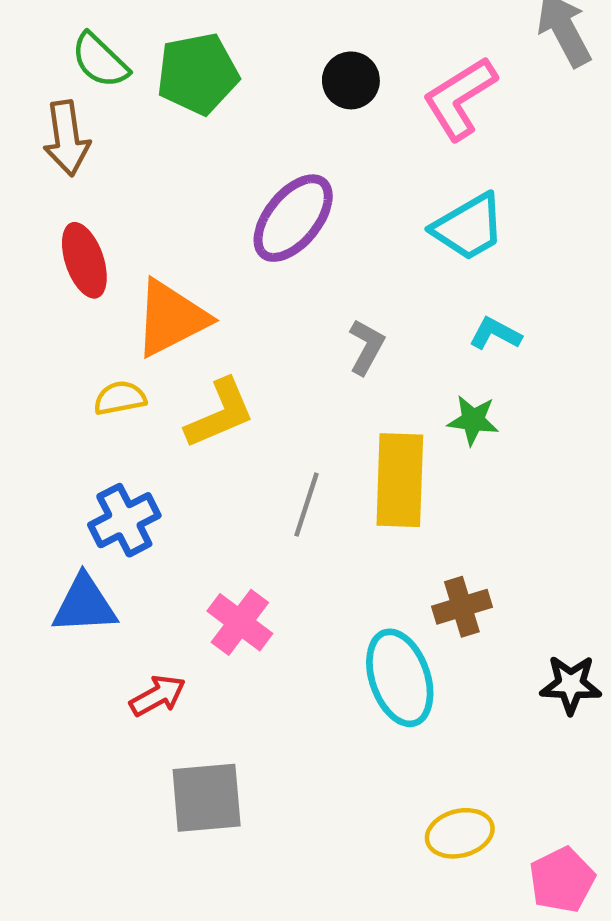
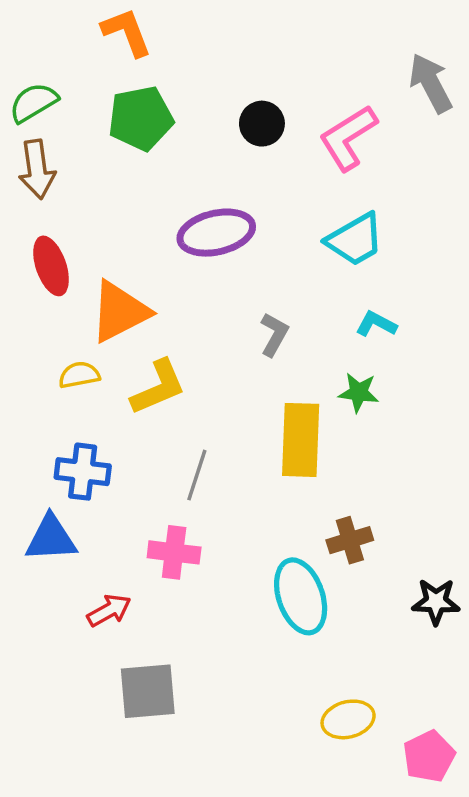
green semicircle: (100, 60) -> (33, 102), moved, turned 105
purple ellipse: (293, 218) -> (216, 233), turned 38
gray line: (306, 505) -> (197, 475), moved
blue cross: (124, 520) -> (83, 472), turned 34
pink cross: (240, 622) -> (174, 552), turned -30

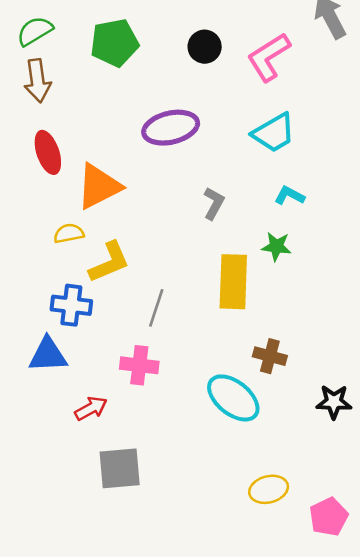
yellow L-shape: (158, 387) -> (109, 262), moved
brown cross: (350, 540) -> (270, 356), turned 32
cyan ellipse: (301, 596) -> (233, 398), turned -32

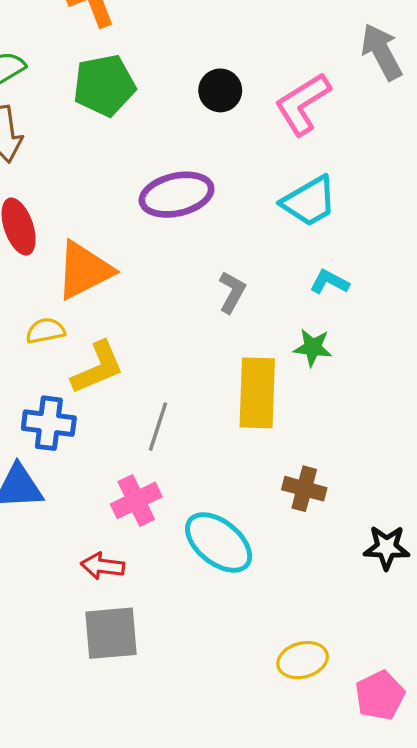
pink cross: (139, 365) -> (136, 500), turned -33
cyan ellipse: (233, 398) -> (219, 542), moved
red arrow: (91, 408) -> (103, 566), moved, turned -144

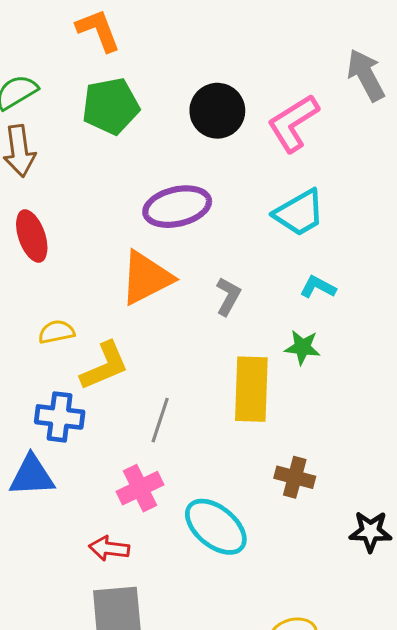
black circle: (220, 90) -> (217, 111), size x1.4
orange triangle: (84, 270) -> (146, 278), moved

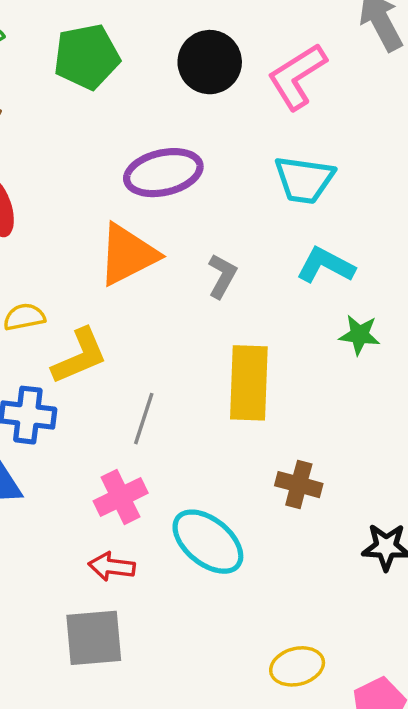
cyan trapezoid: (299, 213) -> (304, 180), turned 38
cyan L-shape: (318, 287) -> (326, 265), size x1.4
green star: (302, 347) -> (359, 335), moved
red arrow: (109, 548) -> (112, 567), moved

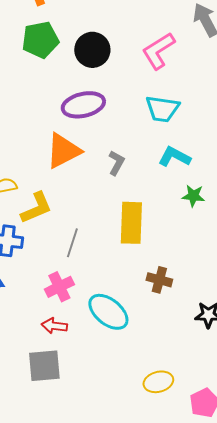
black circle: (210, 62) -> (92, 50), moved

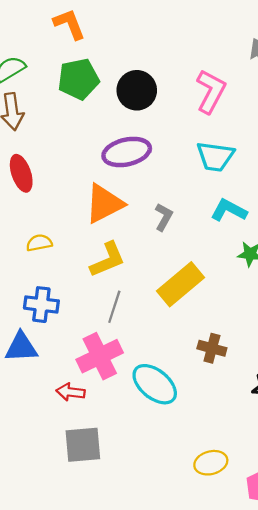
pink L-shape: (158, 51) -> (211, 91), turned 150
yellow L-shape: (36, 208) -> (108, 260), moved
yellow rectangle: (131, 223) -> (181, 284), turned 48
pink cross: (59, 287) -> (100, 356), size x1.4
red arrow: (54, 326) -> (71, 392), moved

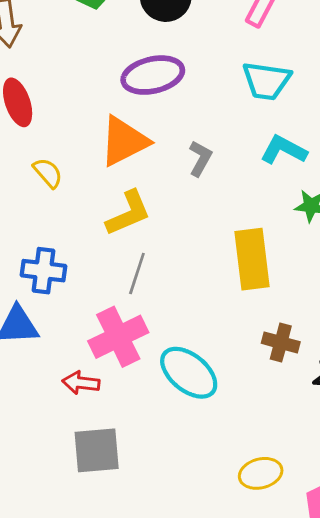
yellow semicircle: (39, 243) -> (48, 173), moved, turned 60
yellow rectangle: (181, 284) -> (252, 259), moved, turned -57
brown cross: (212, 348) -> (281, 343), moved

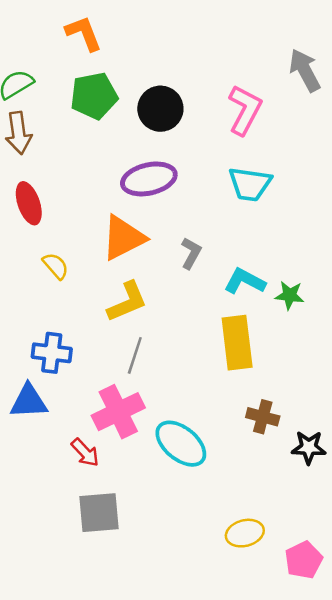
cyan L-shape: (284, 150) -> (245, 281), moved
red arrow: (81, 383) -> (85, 453), turned -140

